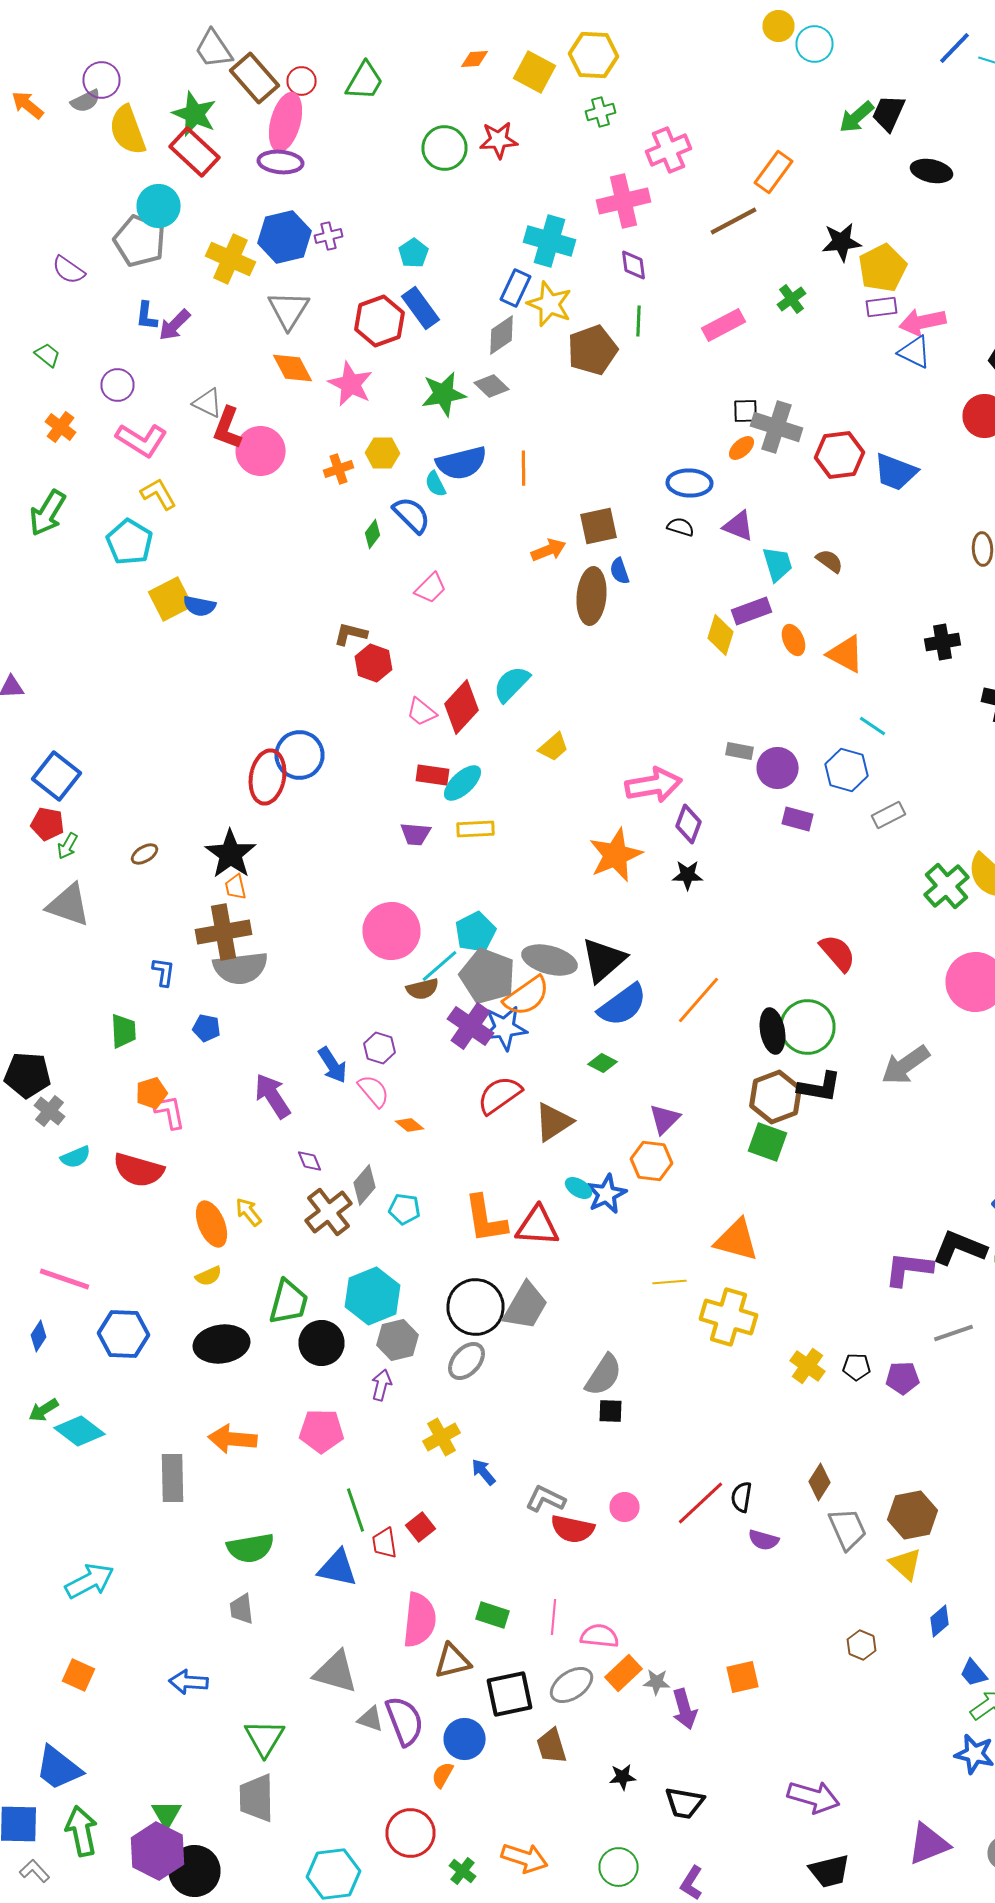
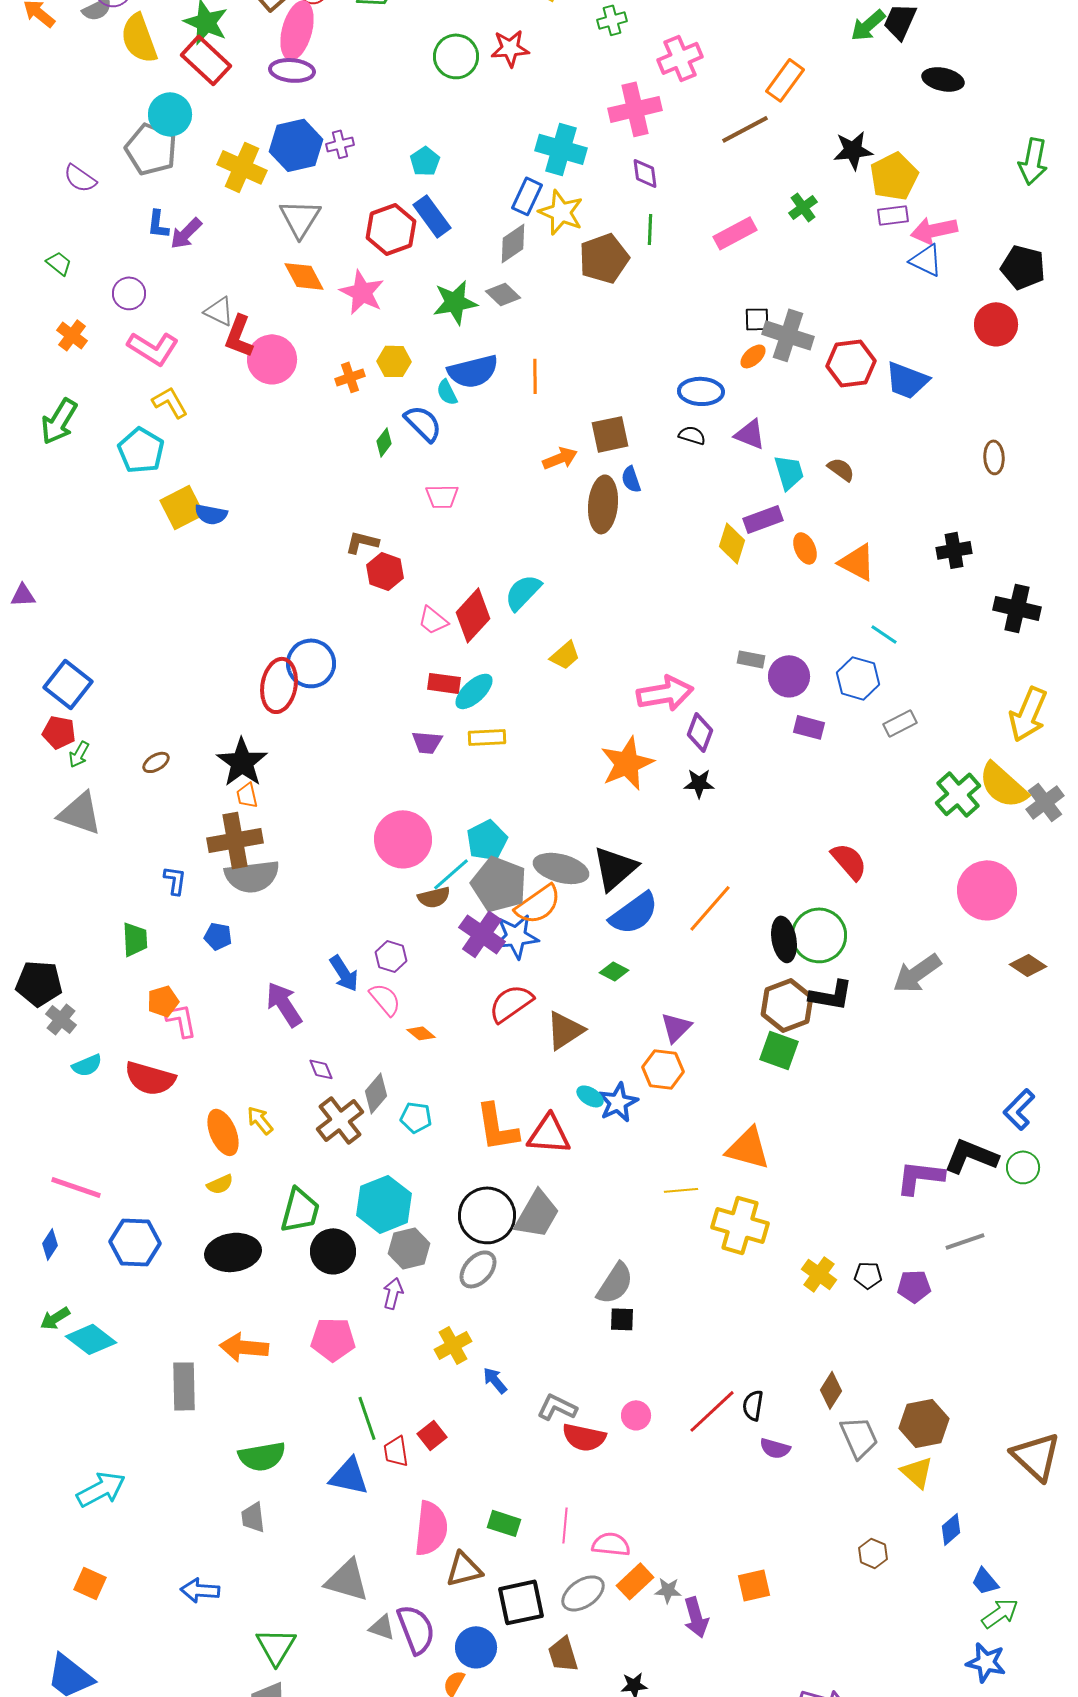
pink trapezoid: (430, 588) -> (442, 496), turned 44

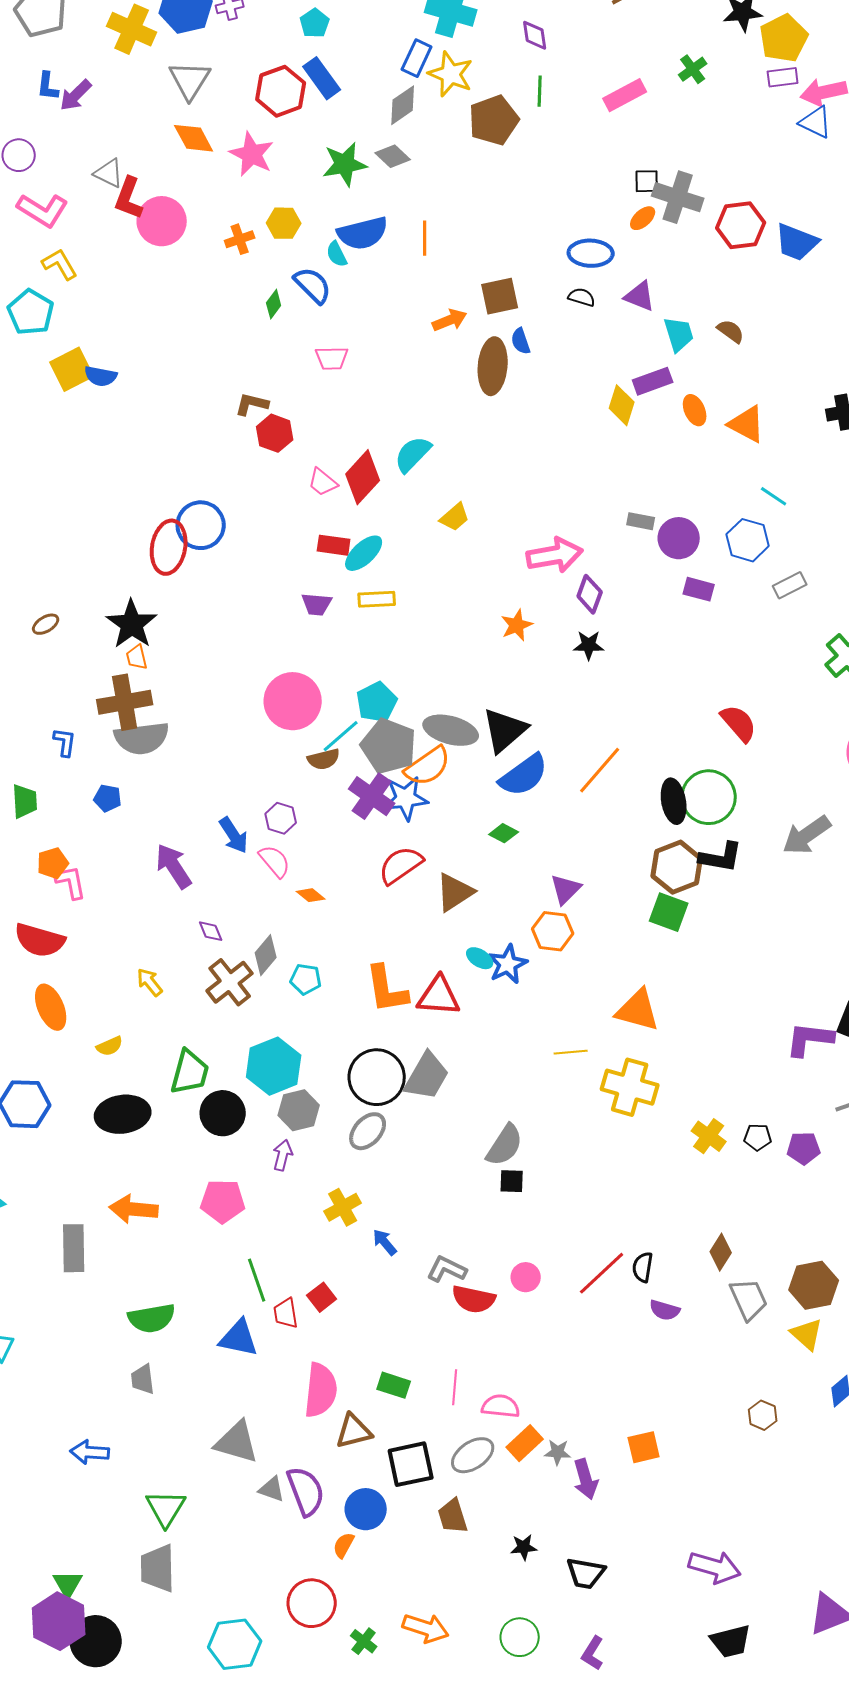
orange star: (627, 763) -> (517, 625), size x0.6
orange ellipse: (223, 1132) -> (51, 1007), moved

